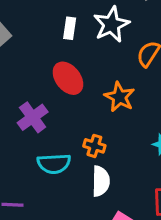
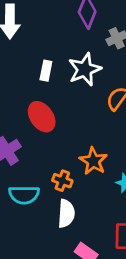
orange star: (120, 97) -> (93, 161), moved

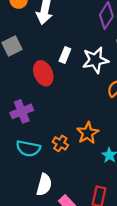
red ellipse: (42, 117) -> (43, 73), moved
white semicircle: (66, 214) -> (44, 185), moved

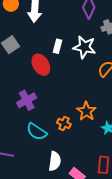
white star: (95, 60) -> (84, 47), turned 30
cyan semicircle: (28, 148) -> (37, 132), turned 30

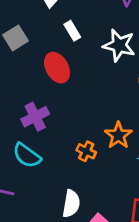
white rectangle: (57, 46) -> (72, 31), moved, turned -48
cyan semicircle: (37, 132) -> (27, 155), moved

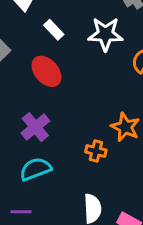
cyan semicircle: (27, 155) -> (36, 169), turned 136

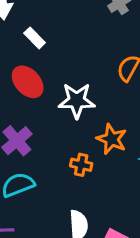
white star: (105, 34) -> (77, 101), moved

